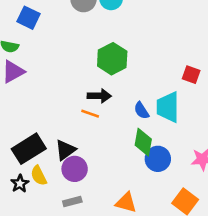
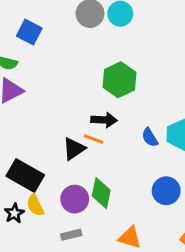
green diamond: (143, 142) -> (101, 193), moved
black rectangle: (29, 149) -> (25, 176), turned 60
black triangle: (65, 150) -> (74, 149), moved

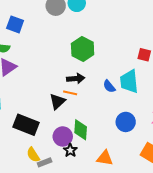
yellow semicircle: (35, 205) -> (33, 155), moved
black star: (14, 213) -> (70, 150), moved
gray rectangle: (71, 235) -> (45, 162), moved

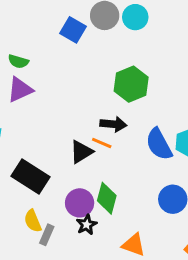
blue square: (15, 24) -> (73, 30), moved
blue semicircle: (109, 86) -> (159, 144), size x1.6
gray rectangle: (45, 162) -> (47, 235), turned -56

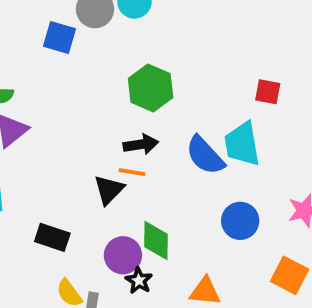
black rectangle: (31, 176) -> (52, 237), size x0.7

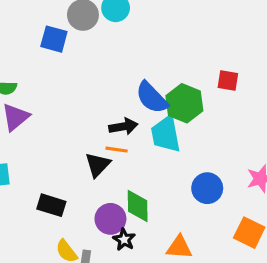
green hexagon: (151, 88) -> (184, 103), moved
cyan trapezoid: (242, 144) -> (166, 134), moved
blue semicircle: (205, 155) -> (152, 98), moved

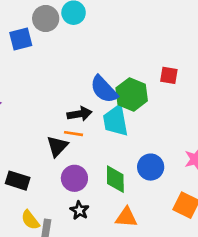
blue square: (54, 39) -> (21, 39), turned -30
green diamond: (138, 206) -> (115, 179), moved
purple circle: (110, 219) -> (74, 178), moved

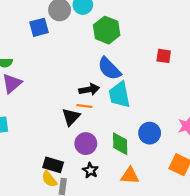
green hexagon: (132, 94) -> (107, 30), moved
black rectangle: (18, 181) -> (53, 165), moved

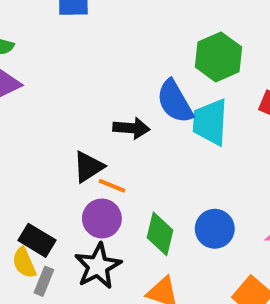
green hexagon: (107, 30) -> (218, 57), moved
cyan trapezoid: (120, 95) -> (210, 122), moved
orange line: (84, 106) -> (112, 186), moved
black star: (90, 170) -> (98, 266), size x1.6

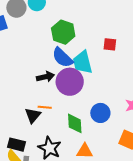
green hexagon: (218, 57) -> (63, 32), moved
black triangle: (88, 167) -> (33, 115), moved
purple circle: (102, 218) -> (70, 82), moved, size x1.4

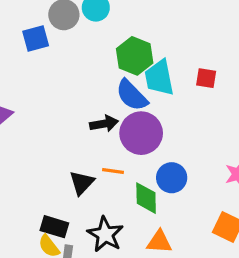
cyan trapezoid: (83, 62) -> (159, 78), moved
orange line: (45, 107) -> (113, 171), moved
blue circle: (100, 113) -> (172, 178), moved

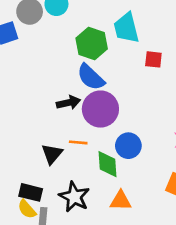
cyan trapezoid: (159, 78) -> (126, 28), moved

